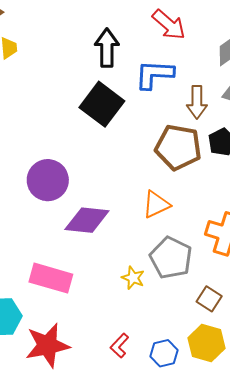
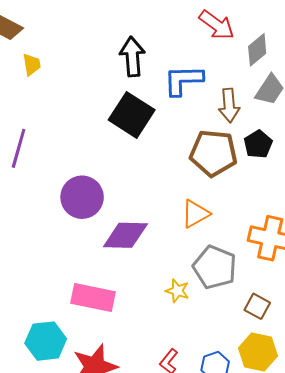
red arrow: (169, 25) -> (217, 25), moved

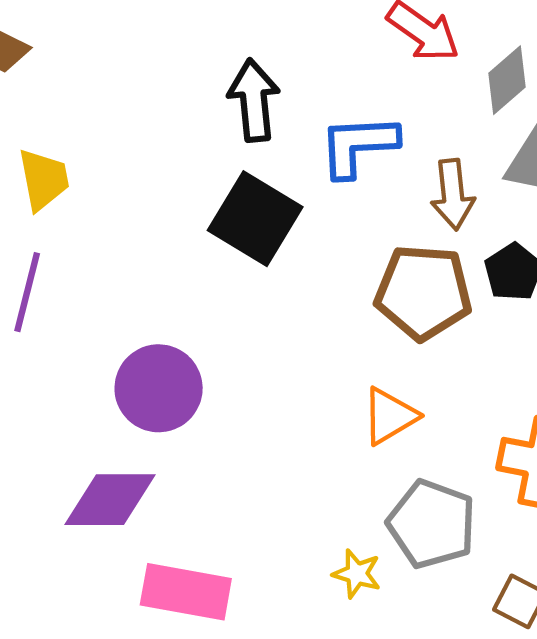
yellow trapezoid: (32, 65) -> (44, 179), moved, size x1.4
purple diamond: (125, 235) -> (110, 500), moved

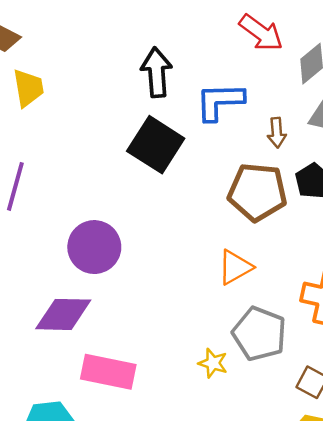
yellow trapezoid: (44, 179) -> (28, 88), moved
brown arrow: (453, 194) -> (277, 133), size x0.7

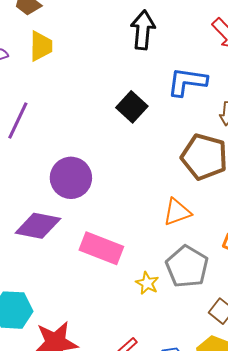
black arrow: (157, 72) -> (143, 30), moved
black square: (156, 145) -> (132, 107), size x0.7
pink rectangle: (108, 372) -> (101, 248), moved

